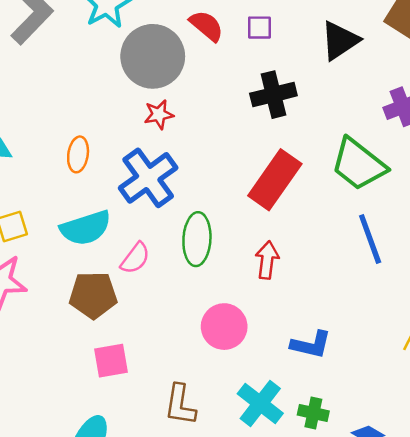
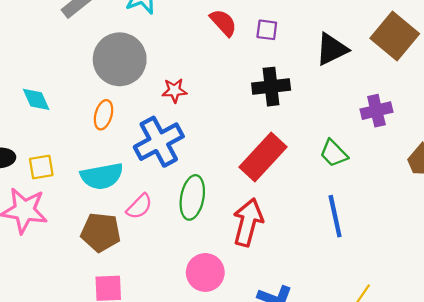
gray circle: (153, 56) -> (120, 59), moved
green trapezoid: (359, 164) -> (334, 153), size x0.6
red arrow: (267, 260) -> (248, 222), size x1.5

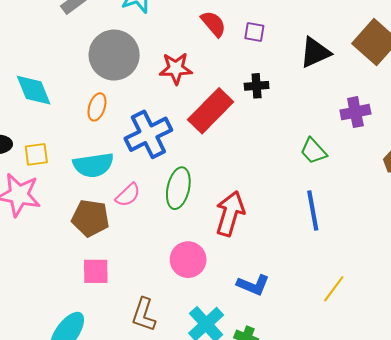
black cross: (271, 87) -> (257, 86), size x0.7
red star: (174, 91) -> (176, 68), moved, size x1.4
cyan diamond: (36, 99) -> (34, 90), size x1.4
red rectangle: (263, 157) -> (211, 111), moved

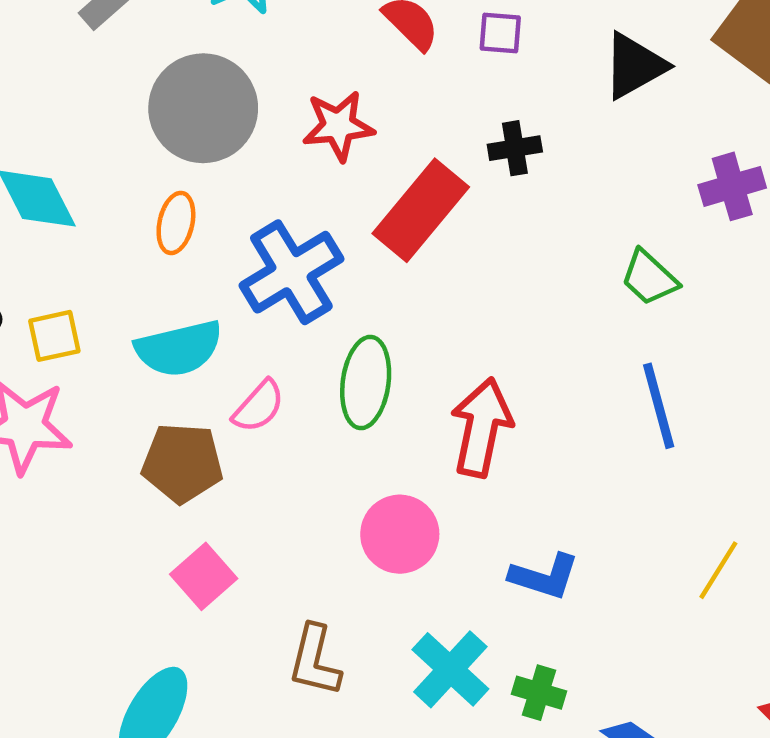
pink square: (96, 271) -> (204, 576), turned -36

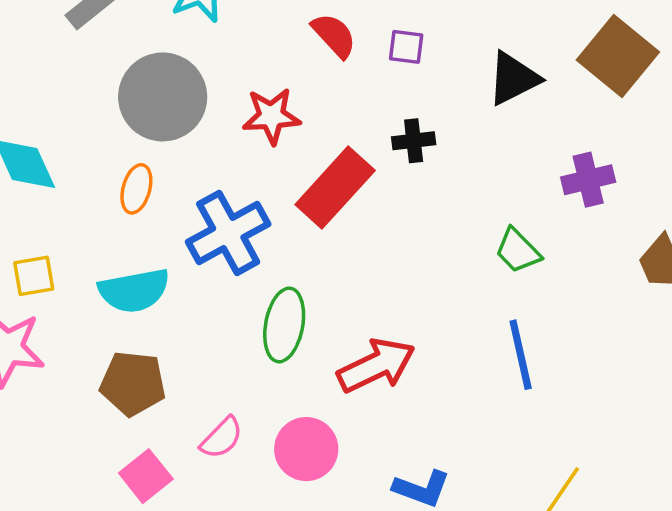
pink semicircle: (259, 406) -> (222, 438), moved
red arrow: (481, 427) -> (376, 366), turned 50

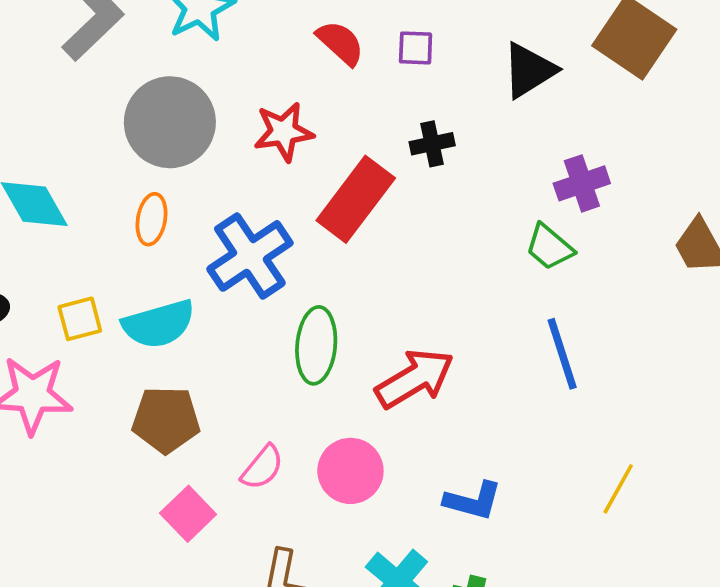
purple cross: (588, 180) -> (582, 183), moved
yellow square: (34, 276) -> (80, 319), moved

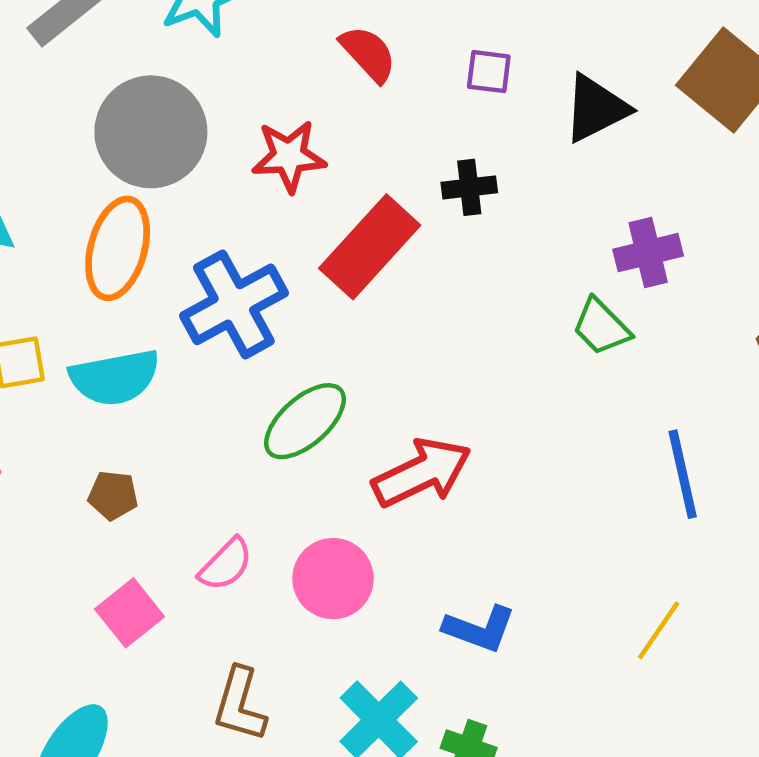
purple square: (416, 48) -> (489, 72), moved
orange ellipse: (151, 219) -> (118, 248), size x1.6
green ellipse: (316, 345) -> (305, 421), turned 38
blue line: (562, 354) -> (683, 474), moved
brown pentagon: (166, 420) -> (113, 495), size x0.6

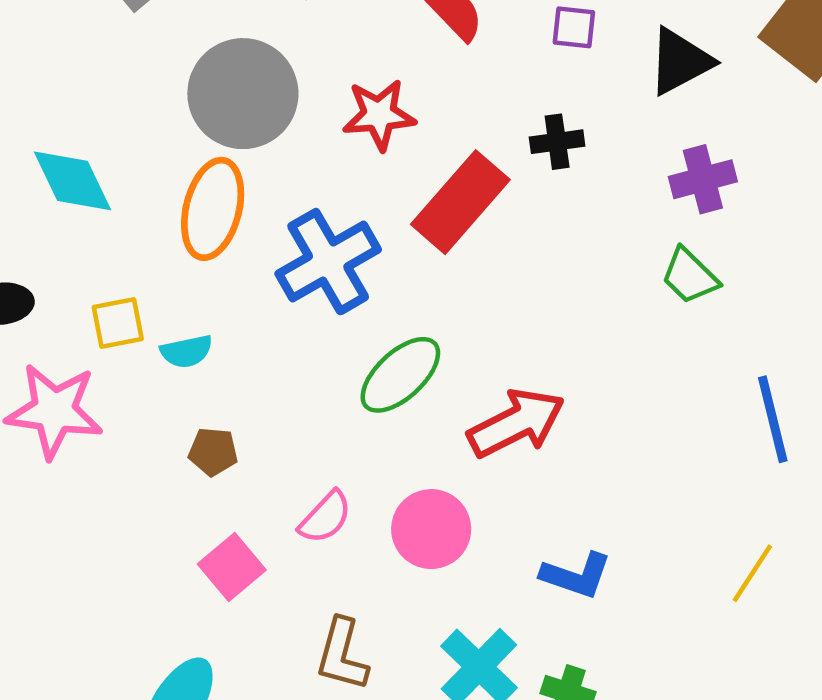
purple cross: (648, 253) -> (703, 179), moved
cyan semicircle: (115, 377) -> (186, 351), moved, size x0.6

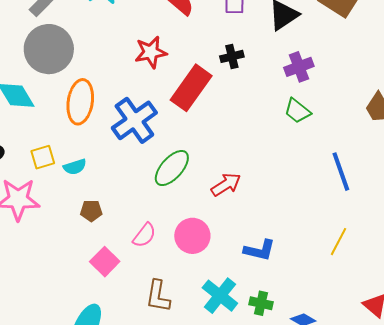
gray circle: (243, 94) -> (49, 49), moved
red arrow: (516, 423) -> (226, 185), size x0.7

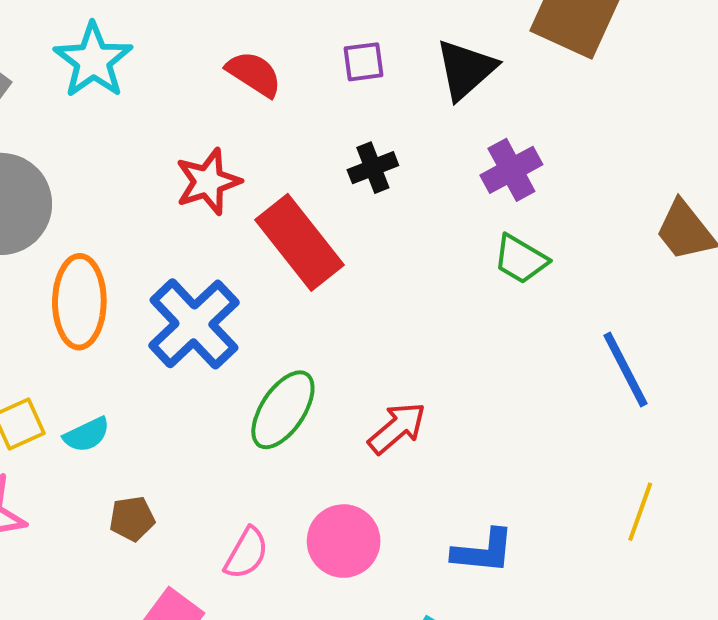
red rectangle: (191, 88) -> (299, 242), turned -66

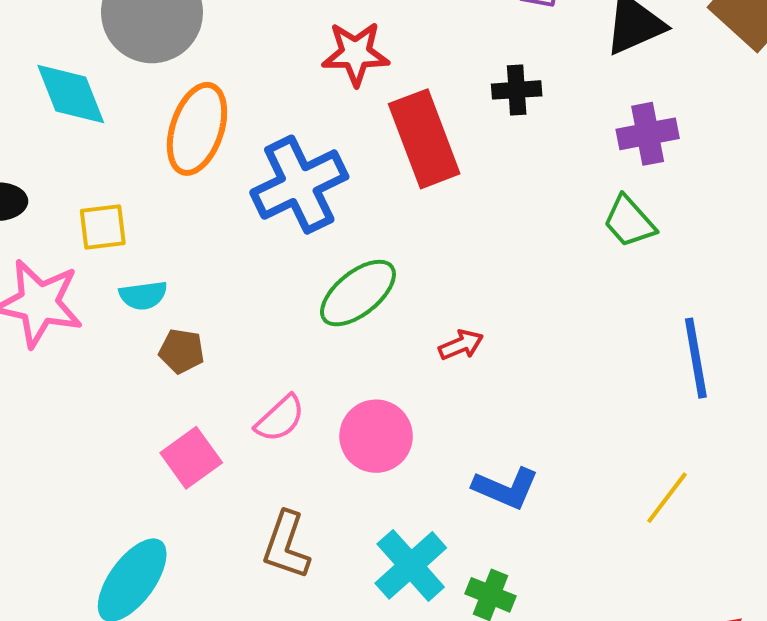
red arrow: (397, 428) -> (461, 345), size x0.7
cyan semicircle: (87, 435) -> (143, 295), moved

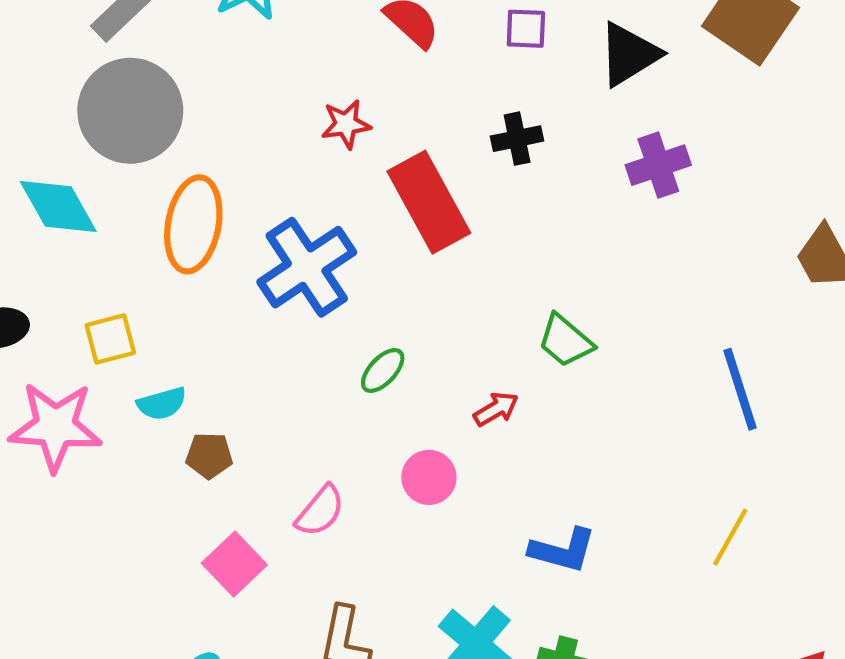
red star: (356, 54) -> (346, 124), size x0.7
green trapezoid: (629, 222) -> (565, 341), moved
green ellipse: (358, 293) -> (383, 370), size x0.6
pink circle: (376, 436) -> (429, 477), moved, size x0.7

